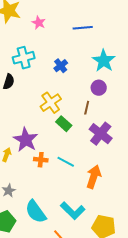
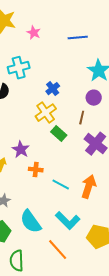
blue cross: (61, 66) -> (53, 89), moved
purple star: (26, 140) -> (21, 150), size x0.7
cyan line: (66, 162) -> (61, 185), moved

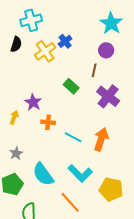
yellow cross: (46, 113) -> (45, 51), moved

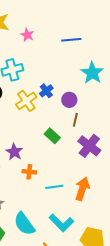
purple circle: (106, 50) -> (69, 100), moved
cyan line: (73, 137) -> (54, 187), turned -36

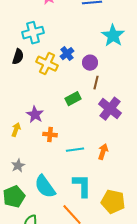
yellow cross: (26, 101) -> (47, 64), turned -30
green rectangle: (52, 136) -> (73, 99), turned -70
orange arrow: (82, 189) -> (103, 152), size x0.7
cyan L-shape: (61, 223) -> (82, 186), turned -135

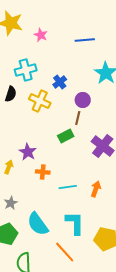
blue cross: (67, 54) -> (60, 82), moved
brown line: (96, 83) -> (78, 118), moved

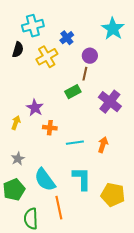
yellow cross: (40, 101) -> (47, 57), turned 35
orange line: (65, 252) -> (59, 208), moved, turned 30

